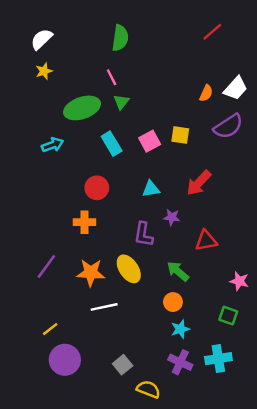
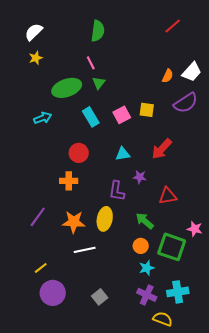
yellow ellipse: (129, 269) -> (105, 219), turned 45
green square: (228, 316) -> (172, 247), moved, size x1.8
yellow semicircle: (148, 389) -> (163, 319), moved

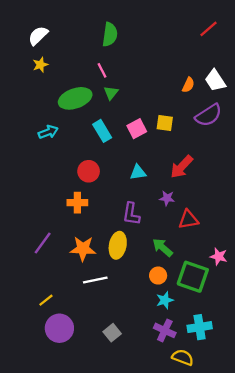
red line: (173, 26) -> (209, 29), moved
white trapezoid: (192, 72) -> (215, 80), turned 105
purple star: (140, 177) -> (167, 198), moved

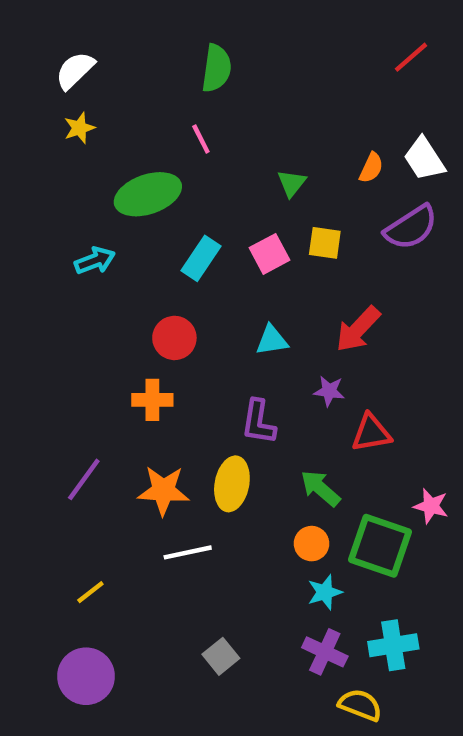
green triangle: (111, 93) -> (292, 183), moved
cyan rectangle: (102, 131) -> (201, 258), turned 65
purple circle: (59, 328) -> (86, 676), moved

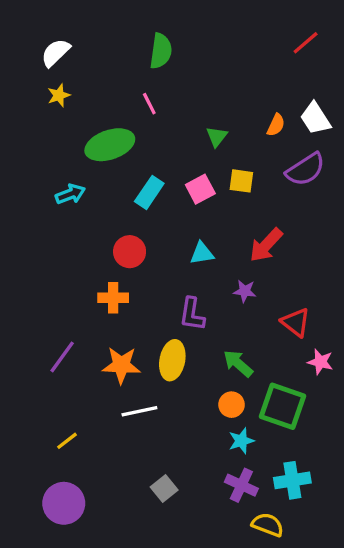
red triangle: (371, 433) -> (296, 322), moved, turned 48
pink star: (431, 506) -> (320, 362), moved

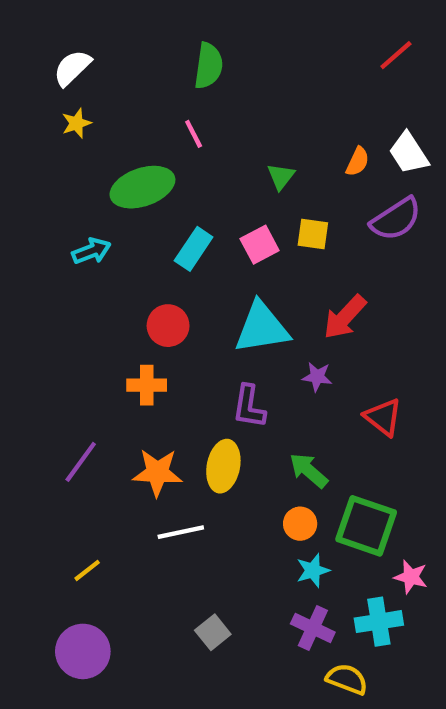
cyan triangle: (202, 253) -> (262, 328), size x1.8
pink star: (320, 362) -> (411, 577), moved

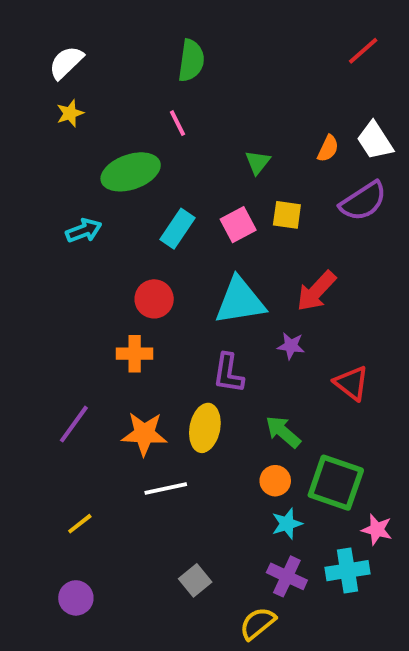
purple circle: (83, 651) -> (76, 598), size x0.7
yellow semicircle: (347, 679) -> (258, 623), moved, turned -60

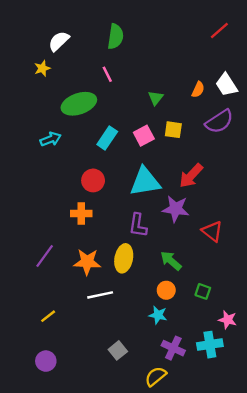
white semicircle: (66, 62) -> (59, 41), moved
purple star: (291, 346) -> (176, 209), size x1.6
green square: (336, 483) -> (203, 291), size x0.5
cyan star: (287, 524) -> (158, 315), moved, turned 30

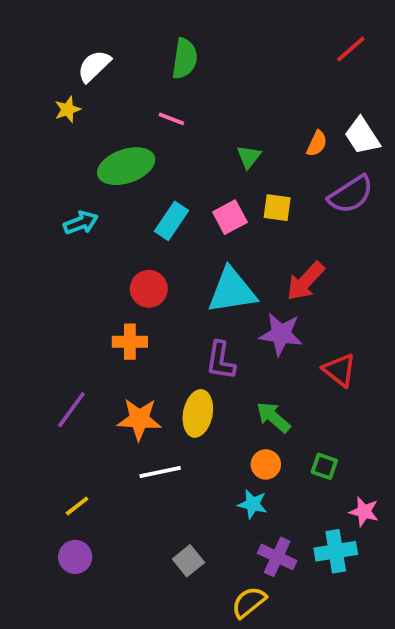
pink line: (107, 74) -> (171, 119), turned -42
purple circle: (46, 361) -> (75, 557), moved

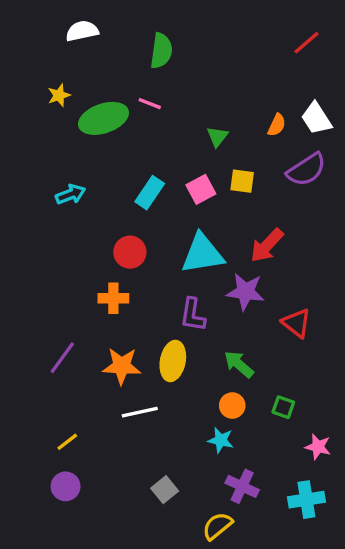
white semicircle: (94, 66) -> (82, 31), moved, turned 32
green ellipse: (126, 166) -> (104, 118), moved
cyan cross: (336, 551) -> (306, 500), moved

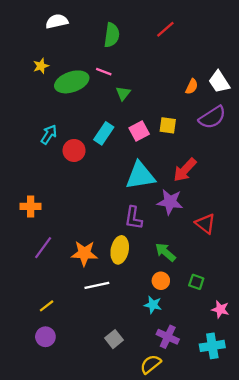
red line: (306, 43) -> (165, 29), moved
green triangle: (217, 137) -> (123, 93), moved
cyan arrow: (71, 194) -> (49, 134), turned -36
red circle: (130, 252) -> (74, 150), moved
orange cross: (113, 298) -> (31, 206), moved

